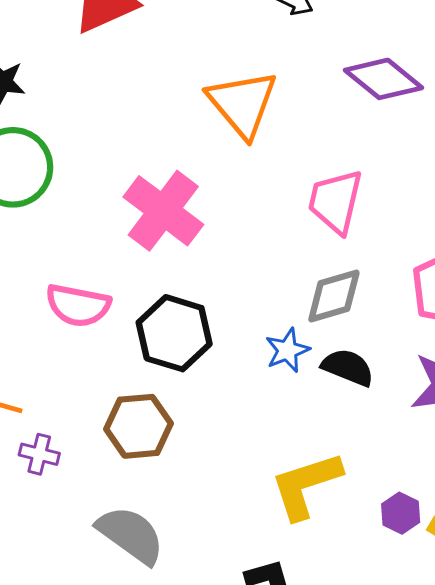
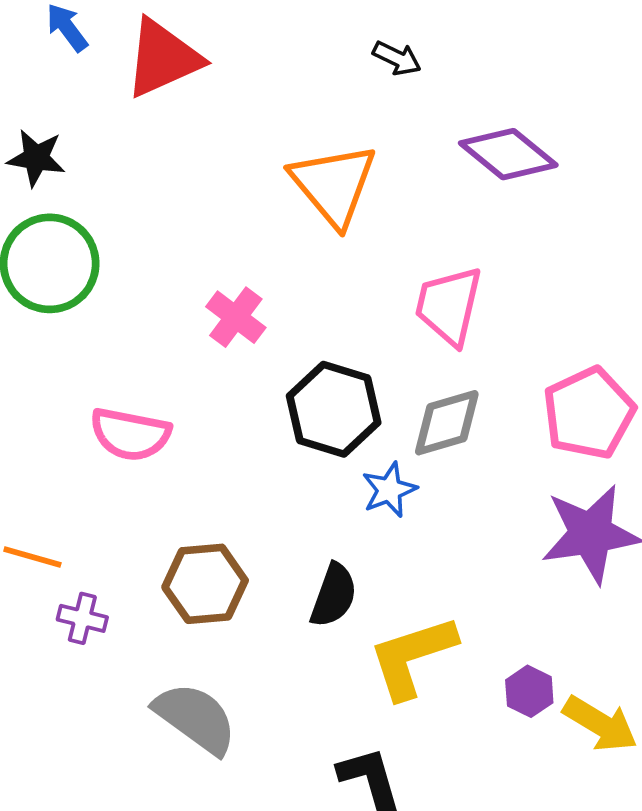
pink cross: (163, 211) -> (236, 317), size x0.6
black hexagon: (174, 333) -> (334, 409), moved
black semicircle: (348, 367) -> (334, 595), moved, turned 88

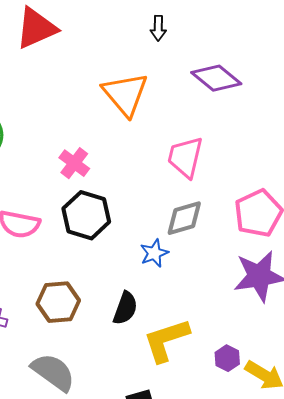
black arrow: (397, 58) -> (158, 28), turned 65
black hexagon: (334, 409) -> (86, 215), moved

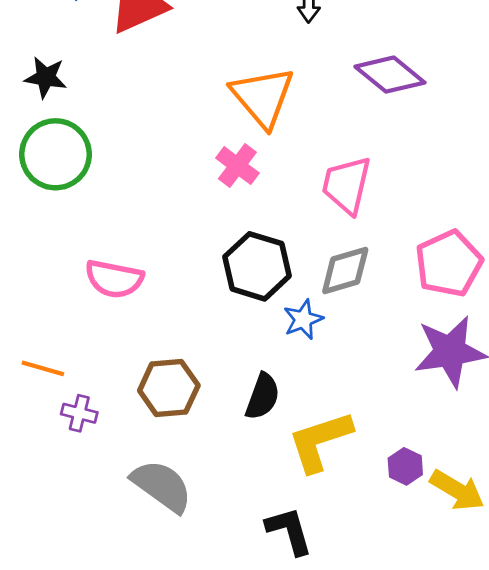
pink cross: (74, 163) -> (237, 166), moved
black hexagon: (86, 215) -> (257, 266), moved

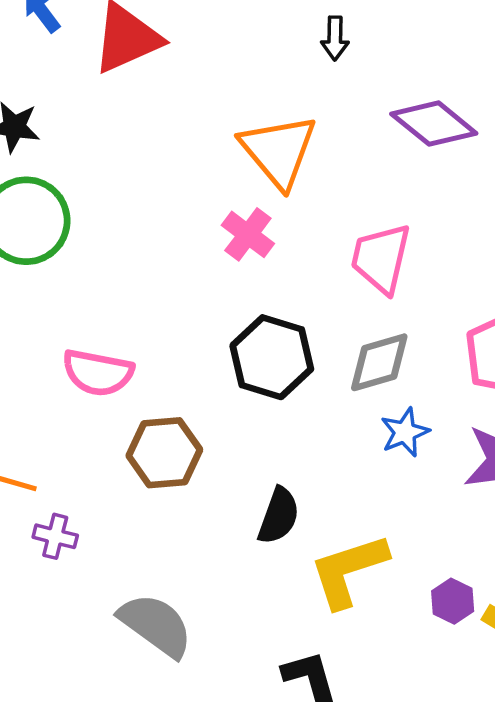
blue star: (303, 319) -> (405, 432), moved
brown hexagon: (169, 388) -> (164, 453), moved

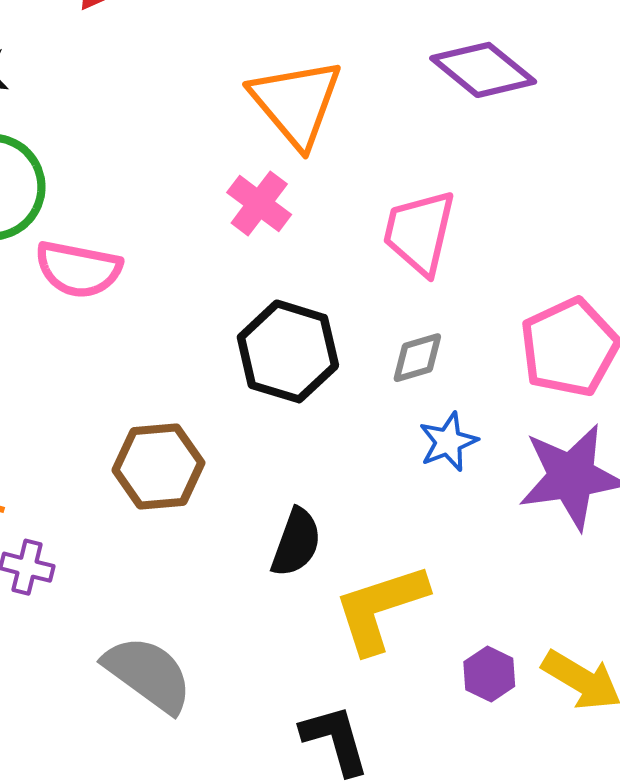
gray diamond: (379, 362) -> (417, 358), size x0.7
pink semicircle: (98, 373) -> (78, 269), moved
purple hexagon: (453, 601) -> (489, 674), moved

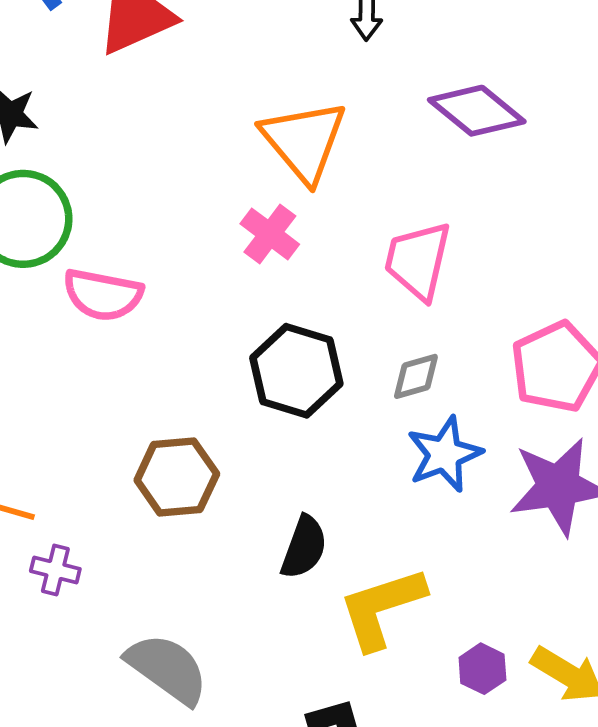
blue star: (448, 442) -> (444, 454), size x1.4

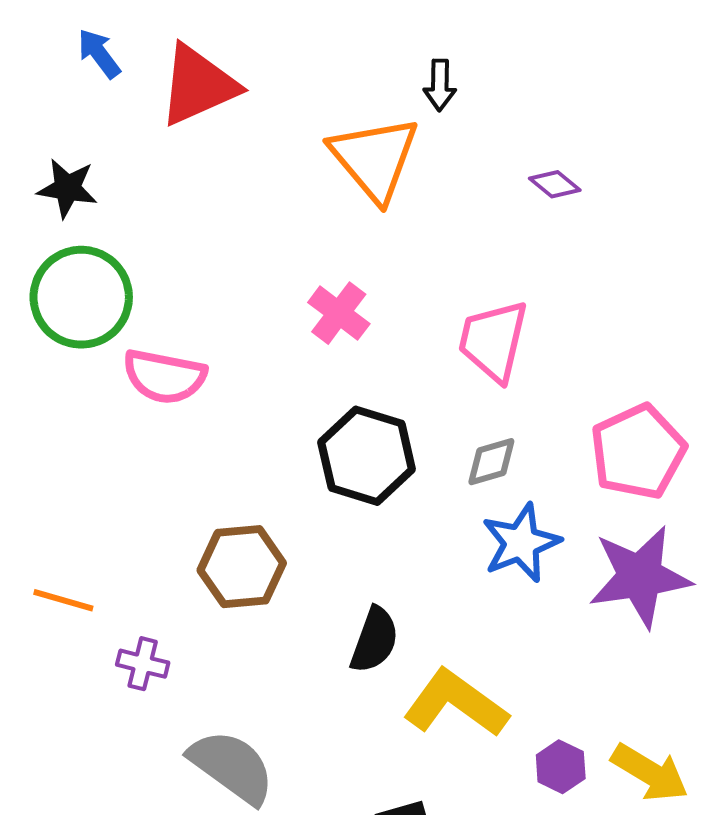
purple diamond: (477, 111) -> (555, 184), size x0.5
orange triangle: (304, 141) -> (374, 159), moved
purple cross: (55, 570) -> (143, 664), moved
yellow L-shape: (382, 608) -> (456, 703), turned 54

